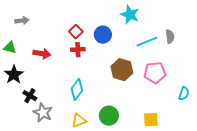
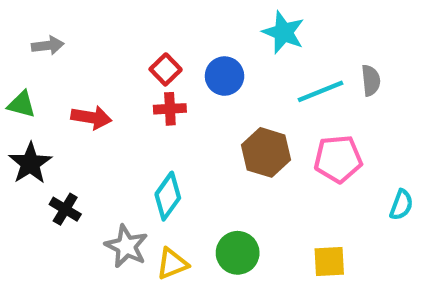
gray star: (43, 113) -> (126, 246), moved

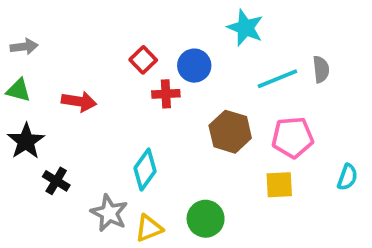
gray arrow: (48, 45) -> (24, 47), moved
red cross: (170, 109) -> (166, 94), moved
yellow square: (329, 262) -> (279, 185), moved

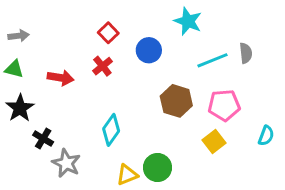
red square: (143, 60) -> (108, 33), moved
red cross: (166, 94) -> (102, 66), moved, turned -36
yellow square: (279, 185) -> (214, 141), turned -35
gray star: (109, 213) -> (66, 163), moved
yellow triangle: (149, 228) -> (127, 175), moved

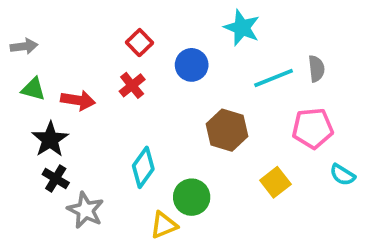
green triangle: (14, 69) -> (33, 89), moved
pink pentagon: (224, 105) -> (313, 128), moved
black star: (20, 108) -> (50, 139), moved
cyan semicircle: (266, 136) -> (342, 175), turned 102
green circle: (157, 168) -> (192, 197), moved

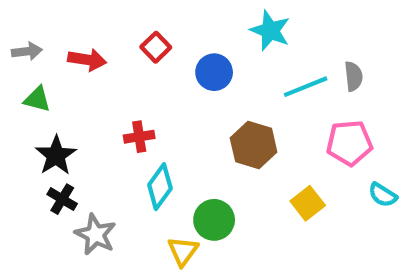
red cross: (132, 85) -> (139, 137), moved, turned 30
red arrow: (78, 100) -> (87, 60), moved
yellow triangle: (164, 225) -> (183, 251), turned -32

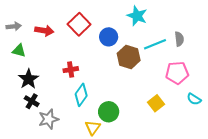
red square: (156, 47) -> (79, 24), size x1.5
brown hexagon: (254, 145) -> (129, 57), moved
gray star: (95, 234) -> (49, 119), turned 30

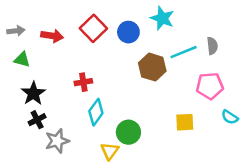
blue circle: (109, 37) -> (128, 32), moved
black cross: (32, 101) -> (37, 120), turned 32
yellow square: (156, 103) -> (185, 122), turned 35

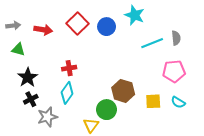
brown hexagon: (152, 67) -> (123, 91), moved
cyan diamond: (96, 112) -> (67, 93), moved
cyan semicircle: (230, 117) -> (178, 102), moved

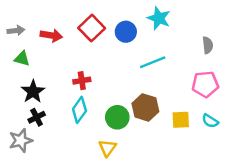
cyan line: (152, 43) -> (153, 62), moved
green circle: (107, 110) -> (117, 117), moved
gray star: (47, 117) -> (21, 140), moved

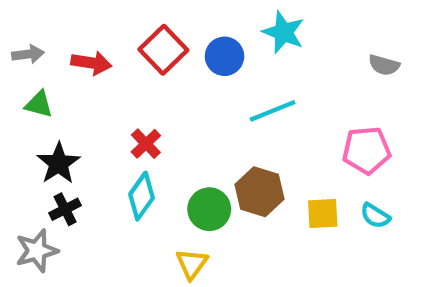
gray semicircle: (208, 45) -> (384, 65), moved, turned 112
red cross: (82, 81) -> (146, 144), turned -35

